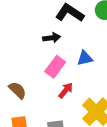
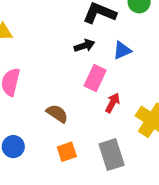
blue triangle: (85, 58) -> (122, 50), moved

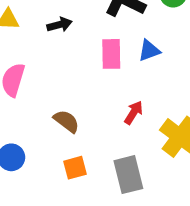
black arrow: (84, 46) -> (60, 25), moved
pink rectangle: (95, 78) -> (111, 54), moved, turned -30

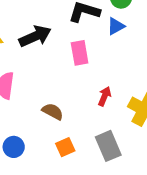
black arrow: (60, 25) -> (35, 36), size x1.6
blue triangle: (149, 51) -> (116, 26), moved

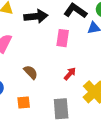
orange square: (65, 147) -> (24, 103), moved

